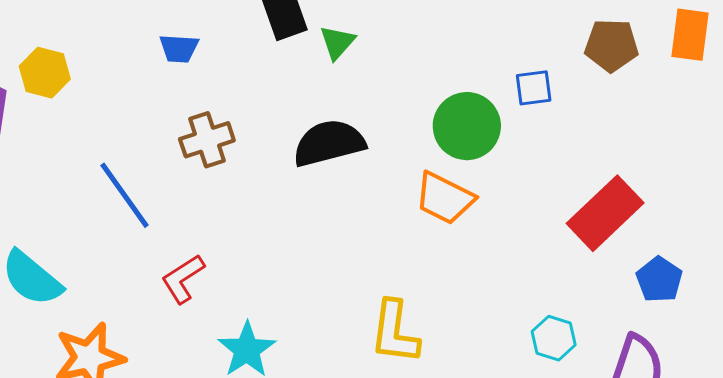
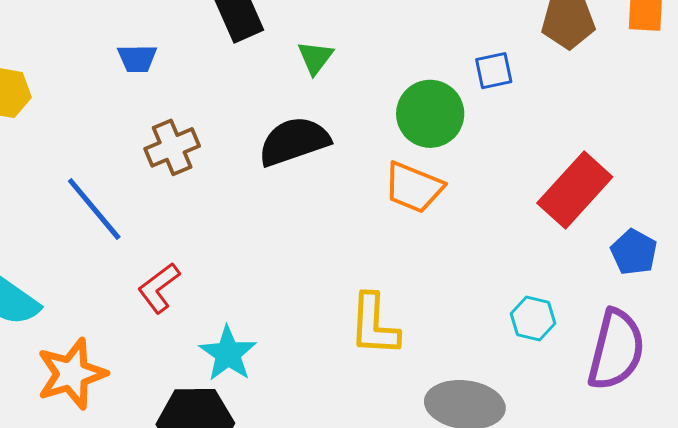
green triangle: (337, 42) -> (315, 58), moved

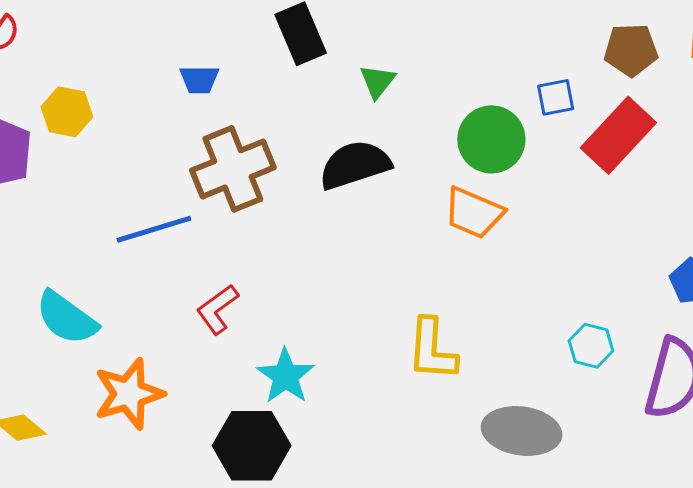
brown cross: (172, 147) -> (233, 169), size x1.5
red rectangle: (575, 190) -> (618, 135), moved
blue line: (94, 209) -> (154, 229), turned -68

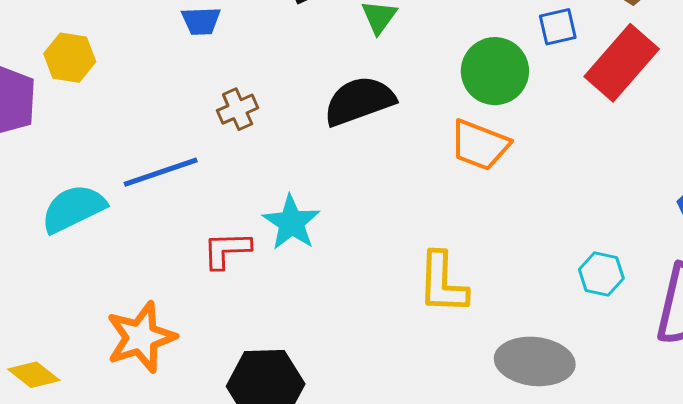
brown cross: (233, 169) -> (238, 109), size x0.5
red L-shape: (217, 309) -> (227, 250), turned 36
cyan semicircle: (66, 318) -> (73, 209), moved, turned 120
cyan star: (286, 376) -> (291, 223), moved

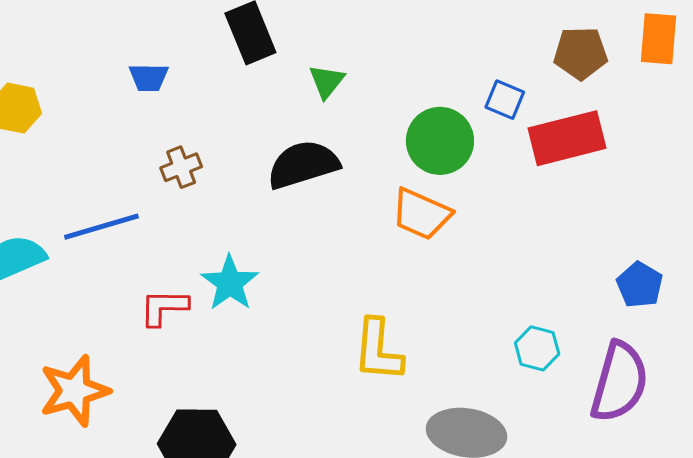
blue square: (558, 27) -> (505, 100), turned 33
red rectangle: (622, 63) -> (567, 138), turned 32

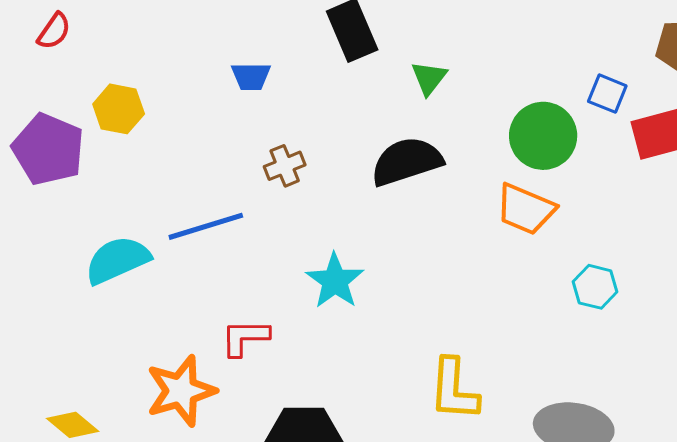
red L-shape: (164, 307) -> (245, 338), moved
cyan hexagon: (537, 348) -> (595, 287), moved
yellow L-shape: (378, 350) -> (454, 390), moved

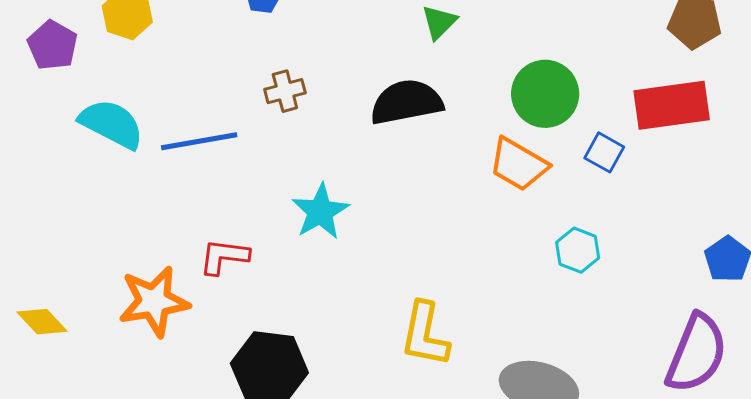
blue square: (607, 94) -> (604, 152), moved
purple pentagon: (48, 149) -> (53, 45), size x0.7
cyan semicircle: (117, 260) -> (111, 124), moved, turned 44

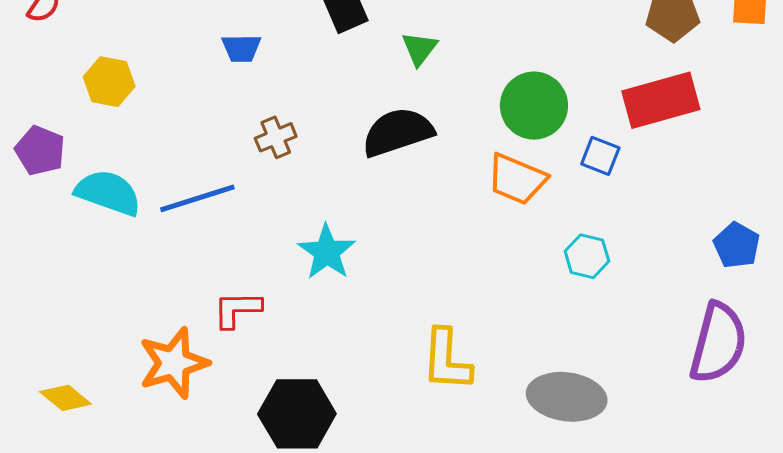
purple pentagon: (53, 45) -> (40, 151), moved

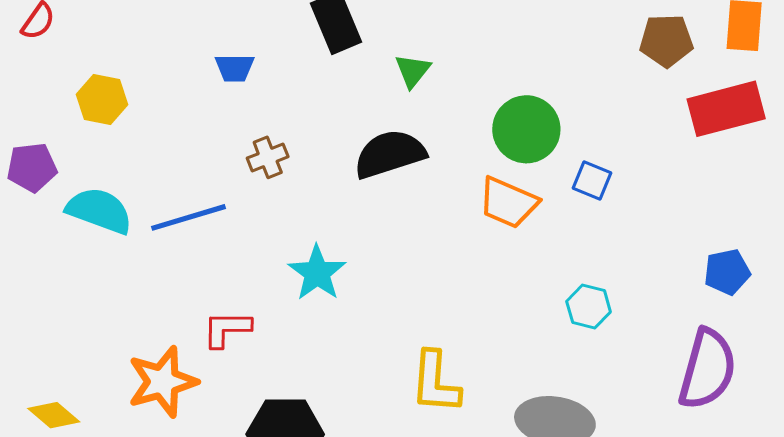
red rectangle: (661, 100) -> (726, 109), moved
purple pentagon: (40, 151) -> (32, 167), turned -30
blue pentagon: (737, 245) -> (727, 272), turned 30
cyan hexagon: (587, 256) -> (589, 307), moved

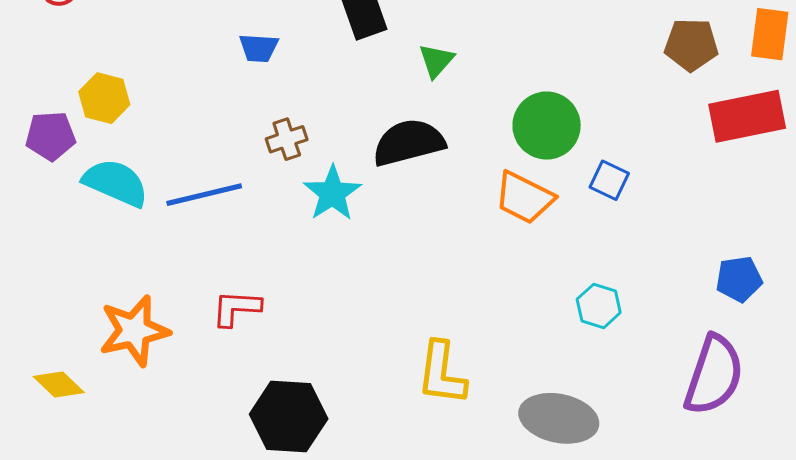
yellow hexagon: (102, 99) -> (104, 98), moved
cyan star: (317, 273) -> (332, 193), moved
orange star: (162, 382) -> (134, 331), moved

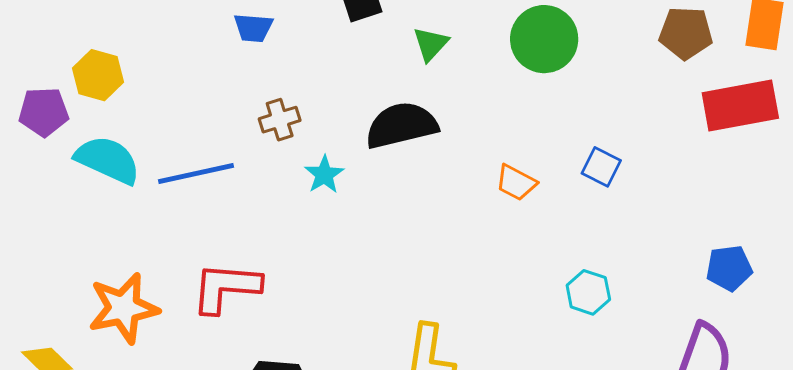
green circle: (547, 126) -> (544, 39), moved
cyan star: (332, 193) -> (324, 175), size x0.7
orange trapezoid: (524, 198) -> (516, 183), size x0.7
red L-shape: (236, 308) -> (226, 288), size x1.4

